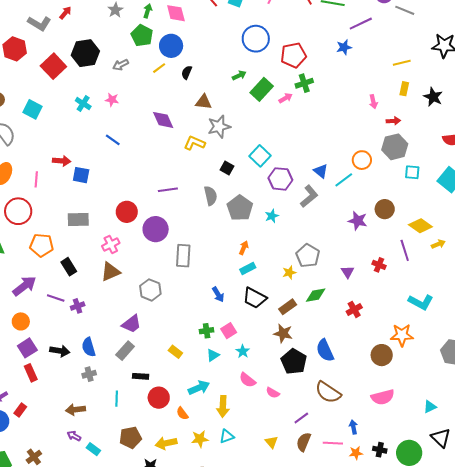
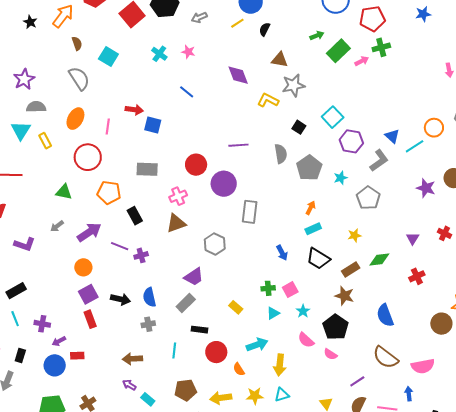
gray pentagon: (308, 256) -> (368, 198), moved
black pentagon: (294, 361) -> (336, 327), moved
pink semicircle: (383, 397) -> (423, 366), moved
red rectangle: (20, 410) -> (77, 356), turned 48

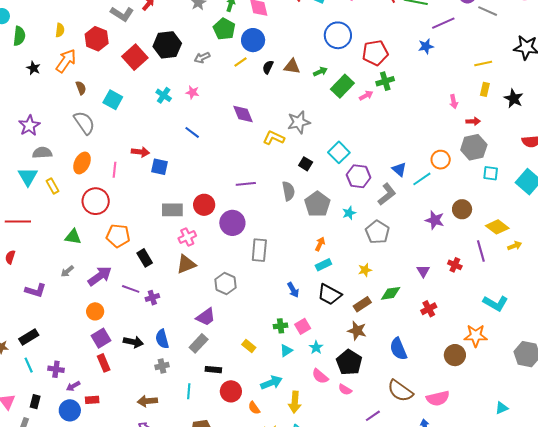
brown triangle: (280, 60) -> (292, 66), moved
gray rectangle: (147, 169) -> (172, 210), moved

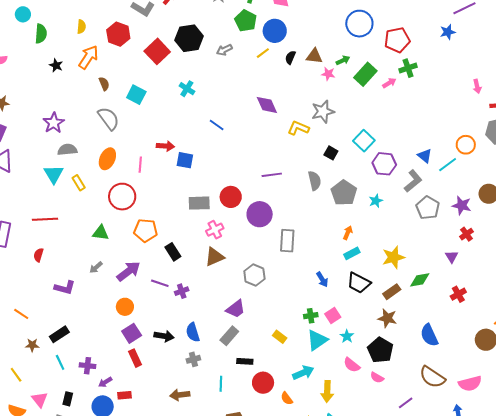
pink star: (192, 92) -> (328, 74), moved
gray pentagon: (377, 232) -> (428, 208), moved
red cross: (455, 265) -> (466, 234), moved, turned 32
yellow star: (365, 270) -> (393, 257), size x1.6
cyan triangle: (286, 351) -> (317, 340), size x1.6

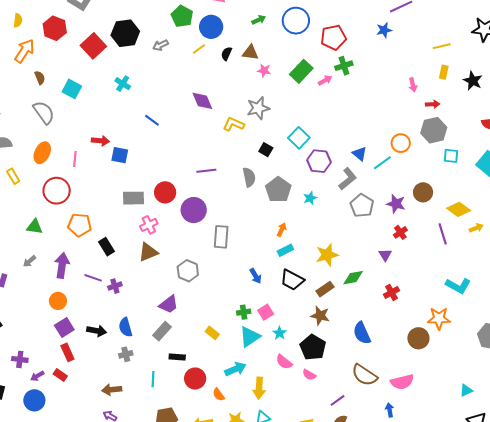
green arrow: (343, 60) -> (259, 20), moved
purple arrow: (128, 271) -> (62, 265), turned -45
red rectangle: (125, 395) -> (60, 375), moved, turned 40

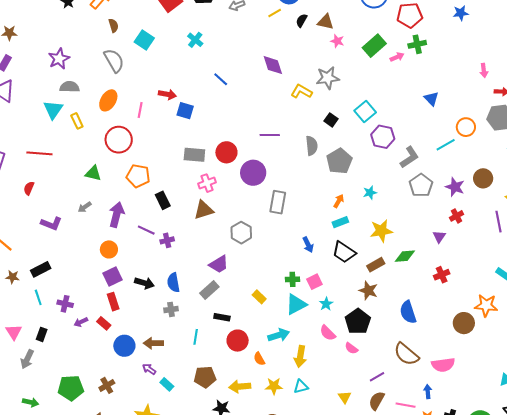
blue triangle: (359, 154) -> (431, 99), moved
cyan star: (310, 198) -> (370, 193), moved
blue circle: (34, 400) -> (124, 346), moved

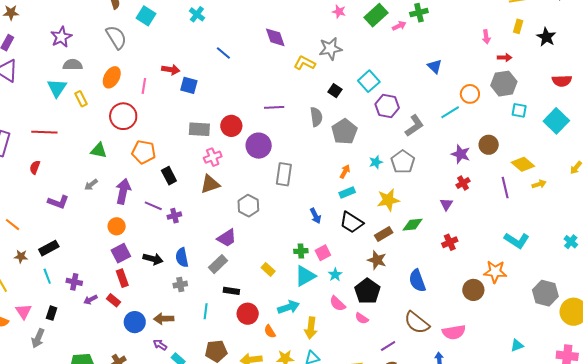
gray pentagon: (421, 185) -> (403, 162), moved

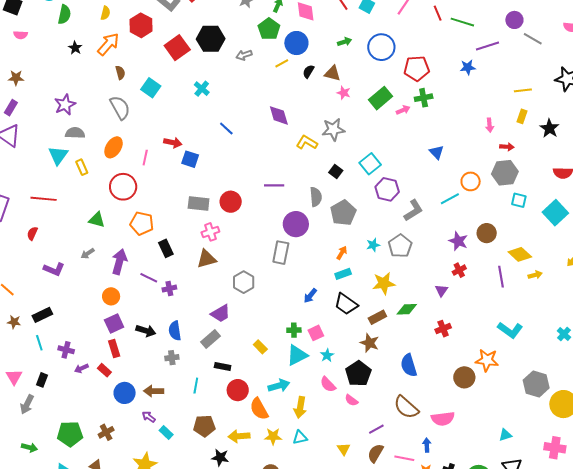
purple circle: (259, 146) -> (296, 224), moved
blue arrow: (315, 216) -> (310, 296), turned 63
orange semicircle: (270, 331) -> (259, 409), size x1.6

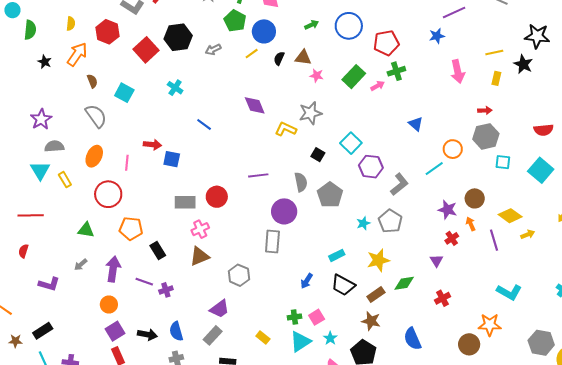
pink arrow: (490, 125) -> (458, 71), moved, size x1.6
black star: (550, 128) -> (523, 64), moved
orange arrow: (342, 253) -> (471, 224), moved, turned -48

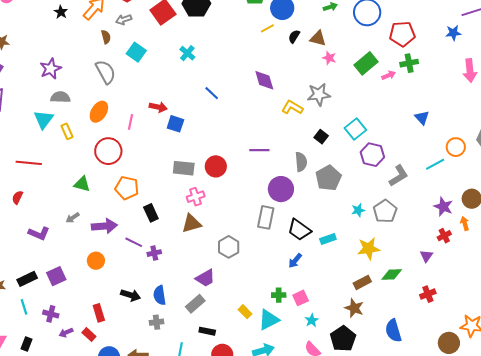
gray arrow: (213, 50) -> (124, 20), moved
purple arrow: (113, 269) -> (104, 226), turned 70
black trapezoid: (343, 285) -> (299, 230), moved
purple square: (115, 331) -> (56, 276), moved
cyan triangle: (300, 342) -> (269, 320), moved

